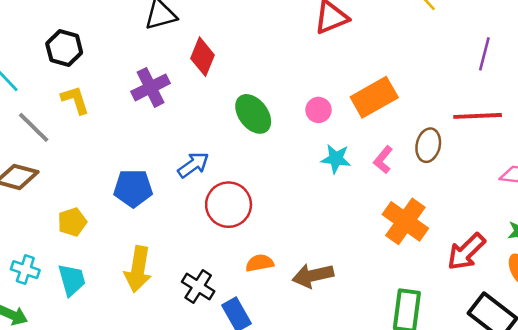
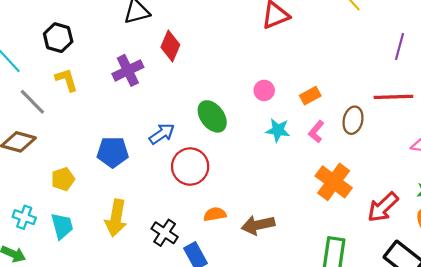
orange rectangle: (374, 97) -> (310, 96), moved, size x0.6
green ellipse: (253, 114) -> (212, 116), moved

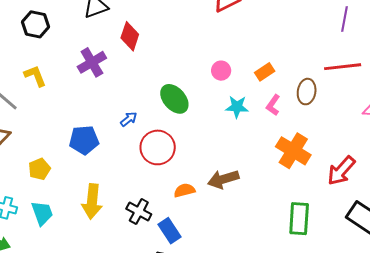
black hexagon: (58, 38) -> (35, 24), moved
blue arrow: (162, 134) -> (129, 119), size x0.7
brown arrow: (258, 225) -> (223, 179), moved

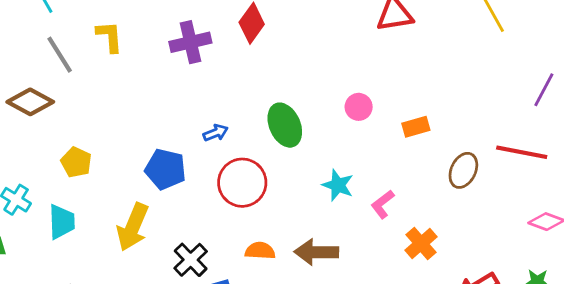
pink L-shape: (273, 105) -> (383, 204), moved
cyan star: (237, 107) -> (338, 185), moved
blue pentagon: (84, 140) -> (165, 169), moved
orange cross: (293, 151) -> (421, 243), size x0.7
yellow pentagon: (39, 169) -> (76, 162), turned 30

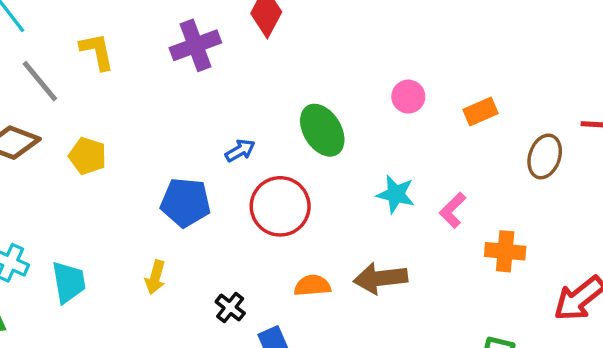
yellow pentagon: (76, 162) -> (88, 156), moved
yellow arrow: (133, 227) -> (155, 277), size x0.6
orange cross: (421, 243) -> (505, 251), turned -36
black cross: (191, 260) -> (230, 308), size x0.7

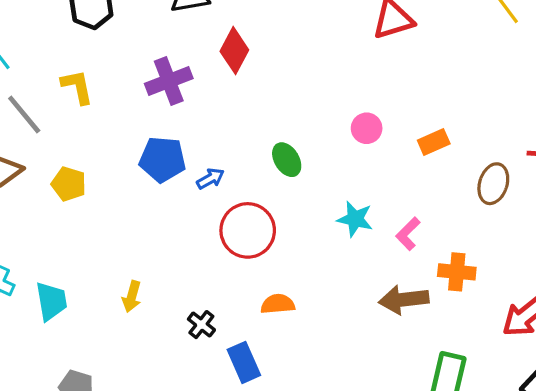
green ellipse: (322, 130) -> (287, 160), size x0.7
blue pentagon: (185, 202) -> (162, 159), moved
brown arrow: (380, 278) -> (404, 300), moved

